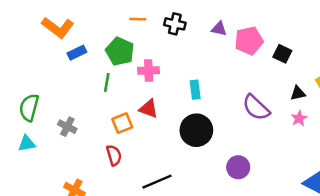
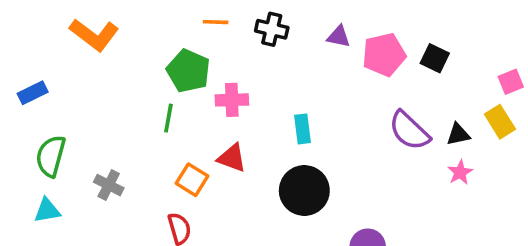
blue rectangle: (77, 53) -> (33, 93), moved
black square: (282, 54) -> (435, 58), moved
purple semicircle: (256, 108) -> (409, 131), moved
orange square: (122, 123) -> (192, 180), turned -36

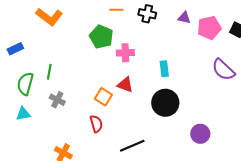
green line: (168, 118) -> (49, 72), moved

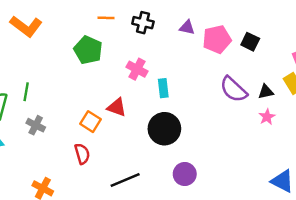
pink cross: (125, 53) -> (137, 69), moved, turned 30
purple circle: (200, 134) -> (185, 174), moved

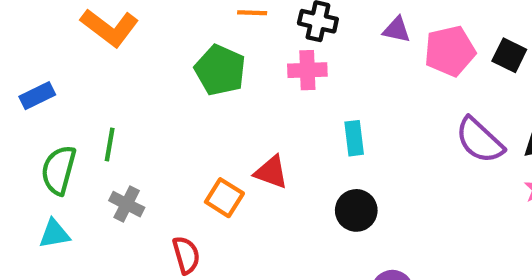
pink cross: (137, 69) -> (307, 70), moved, turned -30
black circle: (164, 129) -> (356, 210), size x0.7
red semicircle: (82, 154) -> (186, 255), moved

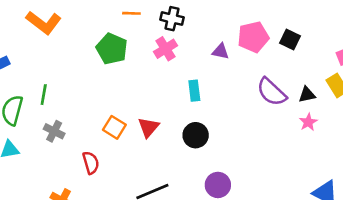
purple triangle: (397, 30) -> (220, 51), moved
pink cross: (307, 70) -> (165, 49), turned -30
red triangle: (271, 172) -> (148, 127), moved, turned 50

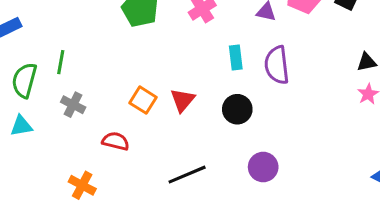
purple semicircle: (272, 92) -> (277, 65), moved, turned 40
red semicircle: (91, 163) -> (116, 141), turned -60

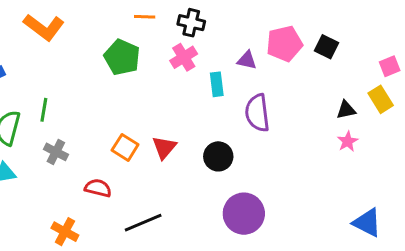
cyan rectangle: (236, 57) -> (217, 84), moved
purple circle: (263, 167) -> (244, 214), size x1.4
black line: (187, 175) -> (143, 223), moved

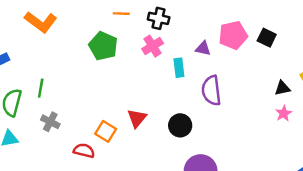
orange square: (125, 147) -> (106, 131), moved

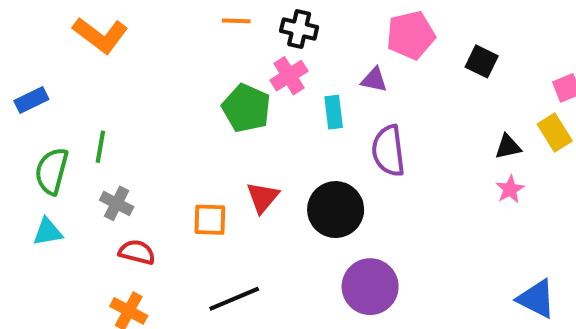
pink pentagon: (233, 35) -> (411, 35), moved
green pentagon: (103, 46) -> (246, 108), moved
black circle: (180, 125) -> (336, 210), size x1.4
orange square: (106, 131) -> (210, 220), turned -30
red semicircle: (84, 151) -> (137, 252), moved

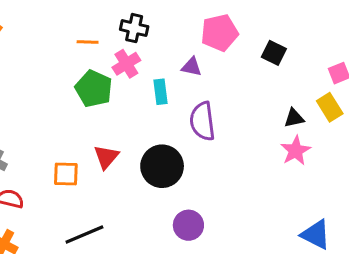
orange line: (236, 21) -> (88, 42), moved
pink star: (510, 189) -> (296, 151), size x1.4
purple circle: (370, 287) -> (188, 225), size x0.7

